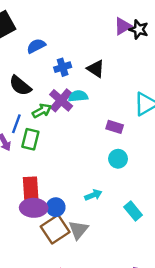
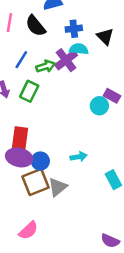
black semicircle: (20, 86) -> (36, 26), moved
cyan semicircle: (78, 96) -> (79, 49), moved
blue line: (16, 124) -> (21, 60), moved
cyan circle: (118, 159) -> (99, 106), moved

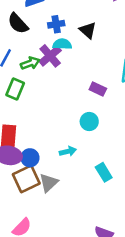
cyan circle: (99, 106) -> (89, 122), moved

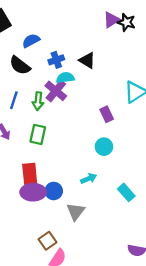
green arrow: (30, 63) -> (38, 101), turned 126
green rectangle: (15, 89) -> (38, 134), moved
purple rectangle: (98, 89) -> (107, 114), turned 49
brown square: (26, 179) -> (47, 241), moved, size x0.7

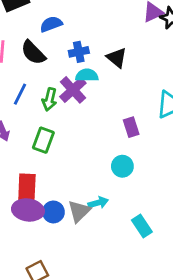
gray triangle: (76, 212) -> (79, 211), moved

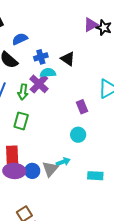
cyan rectangle: (142, 226) -> (95, 176), turned -49

